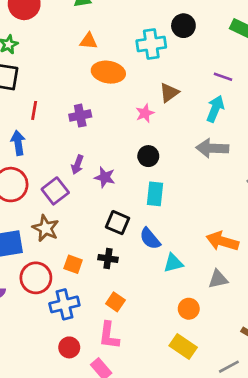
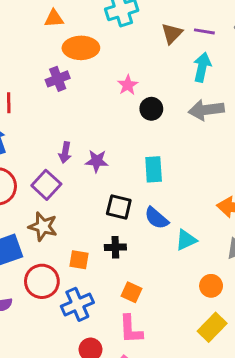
brown triangle: (169, 93) -> (172, 33), moved
purple cross: (80, 116) -> (58, 79), moved
black circle: (148, 156) -> (151, 109), moved
yellow rectangle: (183, 346) -> (212, 327), turned -70

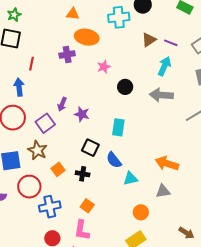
pink star: (128, 85) -> (104, 67), moved
orange square: (79, 260) -> (58, 169), moved, turned 32

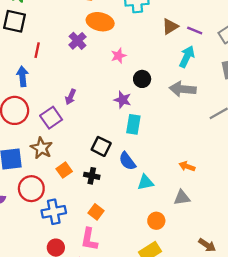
purple cross: (67, 55) -> (78, 41), turned -35
purple star: (82, 114) -> (123, 100), moved
orange arrow: (167, 163) -> (187, 166), size x0.6

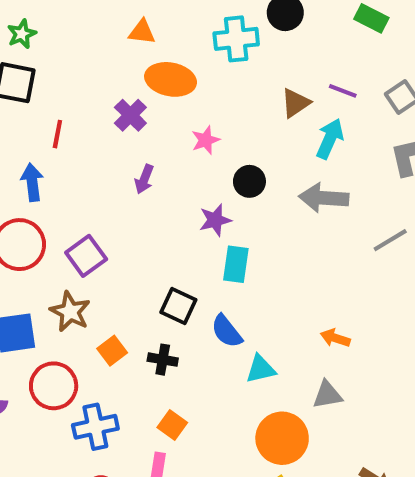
brown triangle: (170, 26) -> (295, 103), moved
purple arrow: (71, 97) -> (144, 179), moved
purple star: (123, 100) -> (215, 220), turned -30
orange circle: (156, 221) -> (282, 438), size x1.6

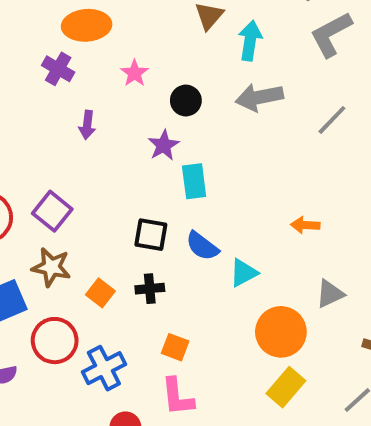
gray triangle: (327, 395) -> (330, 294), moved

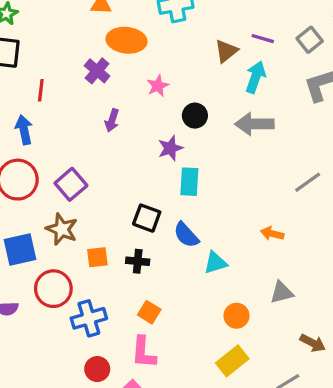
gray line: (332, 120) -> (308, 182), moved
orange square: (100, 293) -> (97, 257), turned 35
orange circle: (281, 332) -> (236, 316), size x0.6

